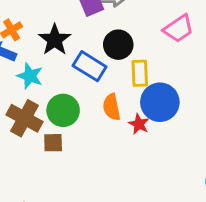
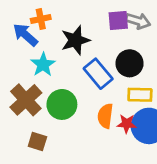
yellow rectangle: (140, 73) -> (140, 95), turned 75
red star: (139, 124) -> (127, 124), moved, turned 30
brown square: (53, 143) -> (37, 141), moved

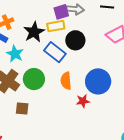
yellow rectangle: (140, 95) -> (56, 26), moved
red star: (127, 124) -> (83, 101), moved

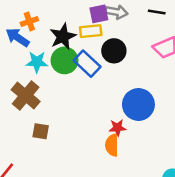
cyan star: (15, 54) -> (37, 62), turned -30
green circle: (34, 79) -> (65, 60), moved
orange semicircle: (66, 81) -> (112, 145), moved

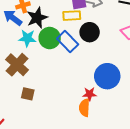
black star: (63, 36) -> (37, 18), moved

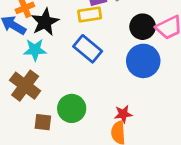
black circle: (90, 32) -> (143, 27), moved
green circle: (50, 38) -> (72, 108), moved
blue circle: (107, 76) -> (143, 61), moved

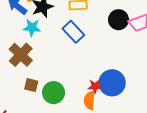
blue circle: (143, 61) -> (112, 83), moved
green circle: (72, 108) -> (54, 93), moved

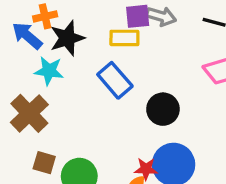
black circle: (118, 20) -> (163, 109), moved

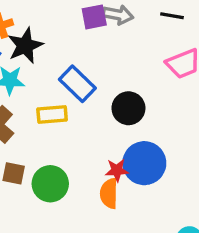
yellow rectangle: (124, 38) -> (52, 115), moved

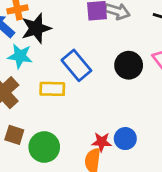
black circle: (128, 108) -> (129, 65), moved
blue circle: (144, 163) -> (125, 139), size x0.6

